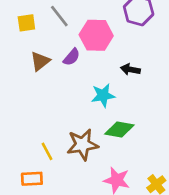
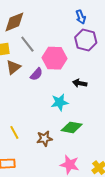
brown triangle: (40, 61) -> (13, 67), moved
brown star: (83, 145) -> (45, 138), size x0.7
yellow line: (47, 151) -> (14, 132), moved

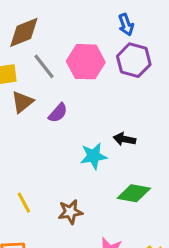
pink hexagon: (55, 58) -> (86, 62), moved
black arrow: (80, 83) -> (124, 139), moved
green diamond: (72, 127) -> (134, 193), moved

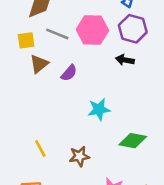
gray line: (44, 66) -> (57, 34), turned -30
black arrow: (124, 139) -> (125, 60), moved

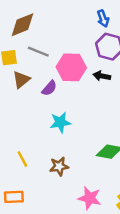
pink hexagon: (92, 30) -> (71, 67), moved
cyan star: (99, 109) -> (60, 122), moved

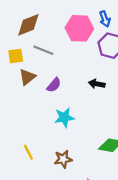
pink hexagon: (71, 67) -> (79, 28), moved
black arrow: (102, 76) -> (97, 84), moved

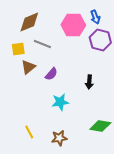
black arrow: (97, 84) -> (89, 82), moved, turned -96

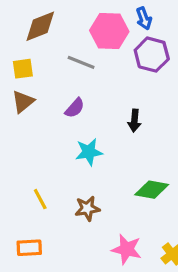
gray line: (42, 44) -> (81, 62), moved
brown triangle: (28, 67) -> (23, 102), moved

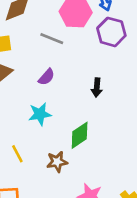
cyan star: (89, 152) -> (40, 114), moved
green diamond: (152, 190) -> (80, 135), moved, turned -44

